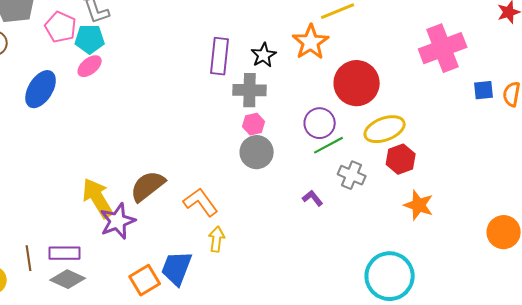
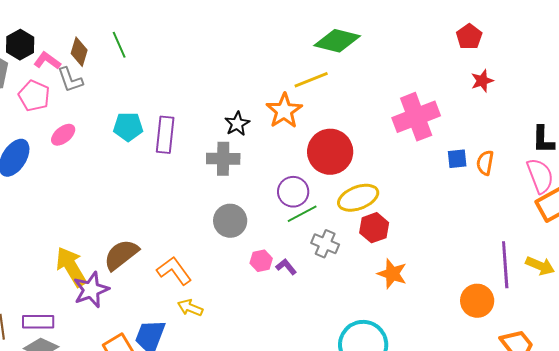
cyan pentagon: (90, 39) -> (128, 127), moved
purple rectangle: (220, 56) -> (165, 135), moved
pink hexagon: (254, 124) -> (261, 261), moved
yellow arrow: (217, 239) -> (190, 308), turned -75

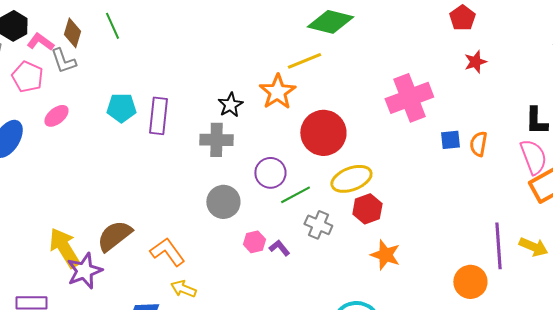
purple circle: (293, 192) -> (270, 173), moved

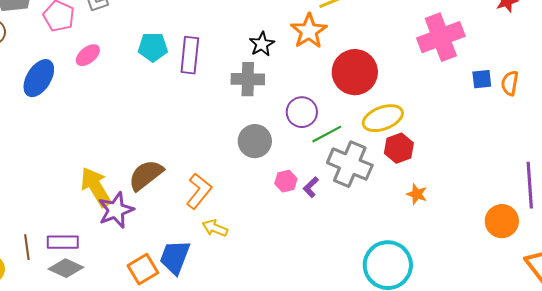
gray cross: (318, 225) -> (350, 164), size x1.6
purple L-shape: (279, 248) -> (311, 187), turned -95
orange L-shape: (167, 252) -> (199, 191), turned 75
orange star: (385, 255) -> (417, 194), size x0.7

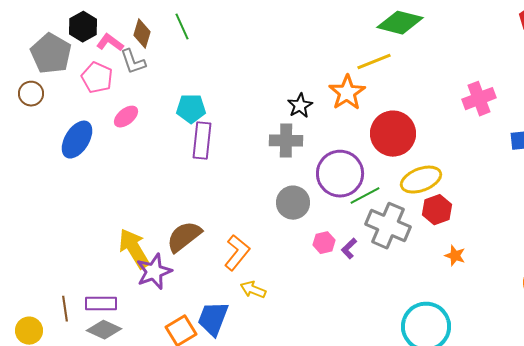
pink cross: (441, 37) -> (479, 99), size x0.7
purple rectangle: (190, 55) -> (202, 141), moved
purple circle: (302, 112) -> (340, 174), size x1.5

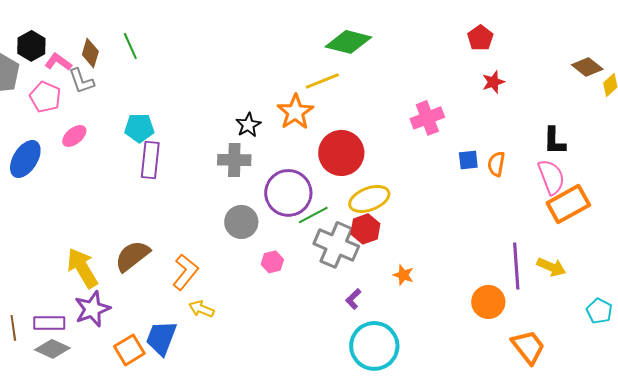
red hexagon: (437, 210) -> (365, 229), moved
purple L-shape: (349, 249) -> (353, 299), moved
purple star: (154, 272) -> (92, 309), moved

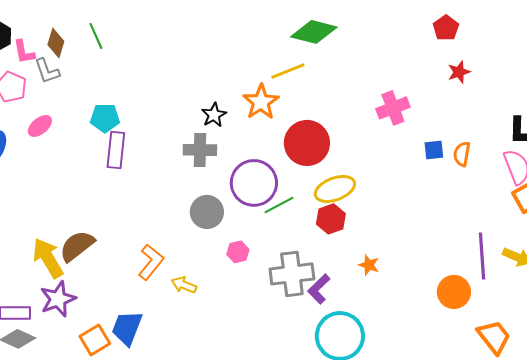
pink L-shape: (58, 62) -> (24, 52), turned -136
gray cross: (336, 245) -> (292, 274), moved, turned -30
brown semicircle: (132, 256) -> (77, 246), moved
purple L-shape: (353, 299) -> (319, 289), size x1.4
yellow arrow: (201, 309) -> (184, 285), moved

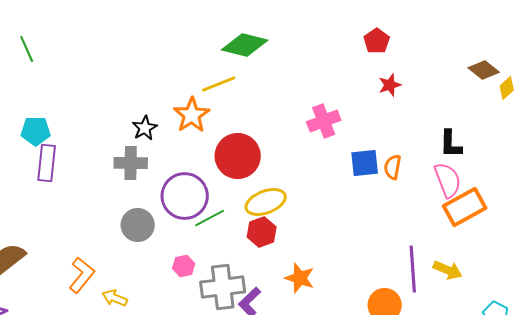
blue square: (434, 150) -> (365, 163), size x1.4
pink hexagon: (238, 252) -> (184, 266), moved
orange star: (369, 265) -> (300, 278), size x1.4

